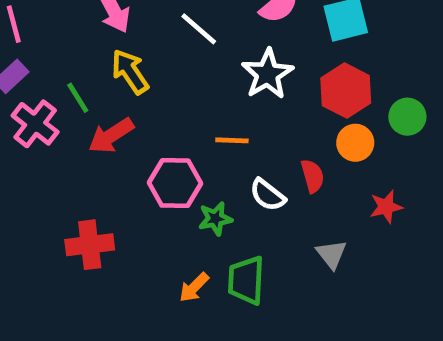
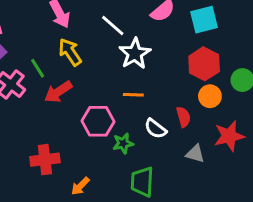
white star: (268, 74) -> (135, 54), moved
red star: (386, 207) -> (229, 136), size x1.5
gray triangle: (332, 254) -> (195, 154), moved, turned -36
orange arrow: (194, 287) -> (80, 186), moved

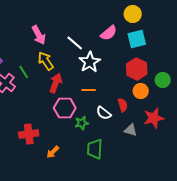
red arrow: (58, 92) -> (56, 83), moved, turned 144

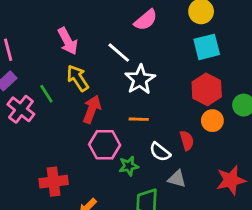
pink semicircle: (109, 33) -> (146, 20), moved
red star: (154, 118) -> (231, 180), moved
gray triangle: (131, 130) -> (177, 179), moved

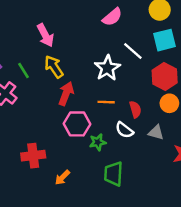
white line: (119, 53) -> (133, 51), moved
green line: (46, 94) -> (23, 70), moved
red semicircle: (187, 140) -> (135, 109), moved
gray triangle: (177, 179) -> (156, 132), moved

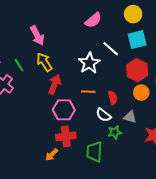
green star: (98, 142) -> (115, 132), moved
red cross: (33, 156) -> (66, 136), moved

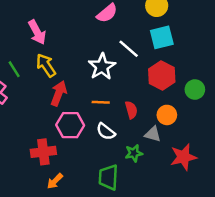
orange circle: (141, 93) -> (167, 115), moved
white semicircle: (104, 115) -> (106, 132), moved
red cross: (66, 136) -> (43, 152), moved

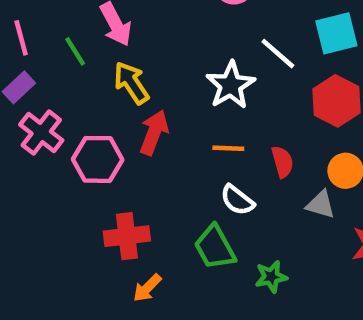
green line: (14, 69) -> (75, 51), moved
pink hexagon: (70, 125) -> (98, 159), moved
green star: (134, 153) -> (271, 277), moved
green trapezoid: (108, 177) -> (215, 247), moved, turned -32

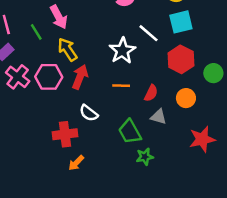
pink hexagon: (98, 159) -> (49, 77), moved
red semicircle: (282, 162) -> (151, 93), turned 42
white semicircle: (237, 200) -> (89, 113), moved
gray triangle: (321, 205) -> (159, 117), moved
green trapezoid: (215, 247) -> (130, 132), moved

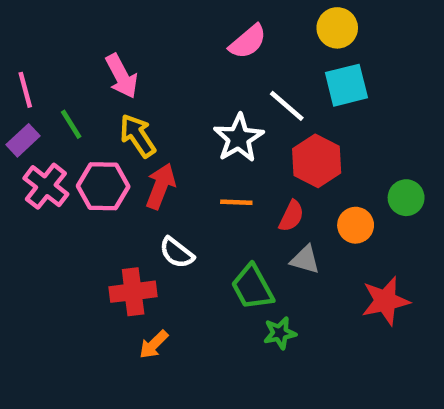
green line: (36, 32) -> (71, 124), moved
red hexagon: (181, 59) -> (317, 161), moved
green circle: (213, 73) -> (406, 198), moved

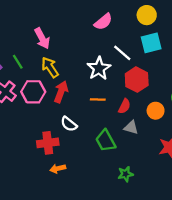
green star: (280, 333) -> (126, 174), moved
orange arrow: (154, 344) -> (58, 168), turned 32

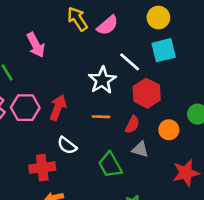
yellow arrow: (50, 67) -> (77, 19), moved

